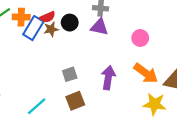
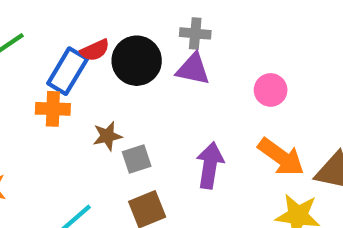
orange cross: (21, 17) -> (53, 109), moved
black circle: (70, 23) -> (137, 61), size x1.5
brown star: (51, 29) -> (107, 136), moved

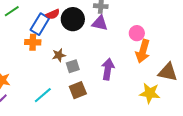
orange arrow: (281, 157) -> (143, 51), moved, turned 70

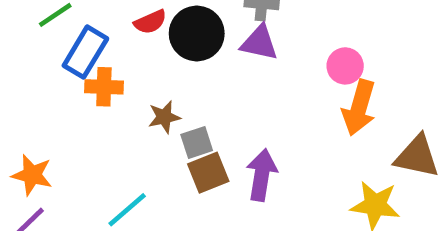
blue rectangle: (40, 24) -> (85, 52), moved
purple arrow: (108, 69) -> (262, 175), moved
brown square: (78, 90) -> (208, 173), moved

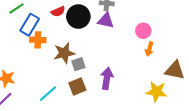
orange arrow: (359, 108) -> (149, 49), size x0.6
brown star: (164, 117) -> (64, 53), size x1.5
brown square: (208, 173) -> (77, 87), moved

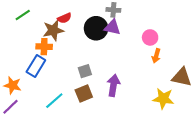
black circle: (78, 17) -> (96, 28), moved
blue rectangle: (30, 25) -> (36, 66), moved
brown star: (64, 53) -> (53, 30), moved

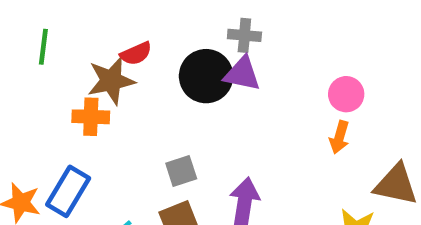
green line: (23, 15) -> (43, 47), turned -49
pink circle: (150, 37) -> (346, 94), moved
blue rectangle: (36, 66) -> (68, 191), moved

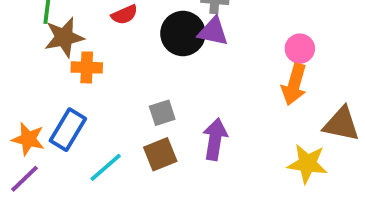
brown star: (111, 81) -> (64, 37), moved
orange arrow: (339, 137) -> (294, 84), size x1.5

